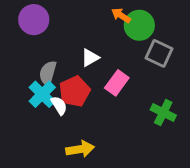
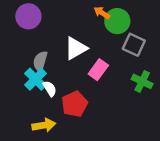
white triangle: (90, 58) -> (76, 48), size x1.5
red pentagon: (75, 91) -> (75, 104), moved
green cross: (163, 112) -> (142, 81), moved
yellow arrow: (80, 149) -> (44, 125), moved

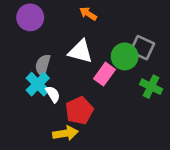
orange arrow: (102, 13) -> (88, 14), moved
green circle: (117, 21) -> (125, 56), moved
white triangle: (76, 48) -> (81, 51), turned 45
yellow arrow: (44, 125) -> (65, 133), moved

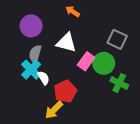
purple circle: (30, 17) -> (31, 26), moved
green circle: (125, 56) -> (104, 63), moved
green cross: (151, 87) -> (119, 83), moved
yellow arrow: (65, 133) -> (54, 110), turned 144

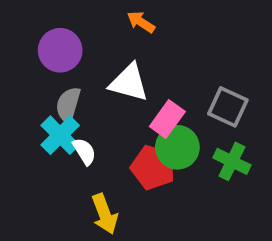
gray square: (117, 39) -> (228, 107), moved
green circle: (104, 63) -> (177, 147), moved
red pentagon: (65, 91) -> (153, 167), moved, turned -30
yellow arrow: (54, 110) -> (105, 214), turned -66

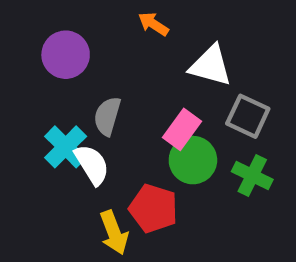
white triangle: (129, 83) -> (211, 66), moved
gray semicircle: (68, 105) -> (107, 116), moved
white semicircle: (84, 151) -> (92, 164), size x1.4
red pentagon: (153, 167) -> (153, 208), moved

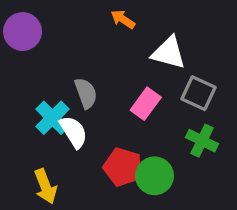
purple circle: (66, 55) -> (23, 32), moved
gray semicircle: (107, 116) -> (86, 93), turned 144
green circle: (193, 160) -> (155, 176), moved
yellow arrow: (114, 233) -> (45, 186), moved

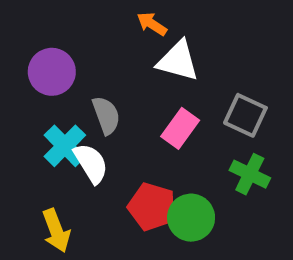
purple circle: (23, 32) -> (52, 72), moved
white triangle: (169, 53) -> (178, 61), moved

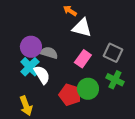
purple circle: (52, 72) -> (31, 47), moved
gray semicircle: (106, 115) -> (49, 53), turned -54
green circle: (191, 218) -> (88, 89), moved

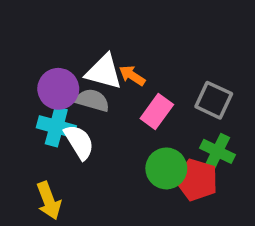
orange arrow: (70, 11) -> (132, 76), moved
white triangle: (82, 28) -> (104, 72), moved
cyan cross: (30, 67) -> (56, 127), turned -30
red pentagon: (70, 95) -> (197, 180), moved

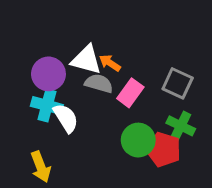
gray semicircle: (92, 100) -> (99, 83), moved

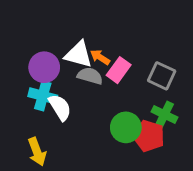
pink rectangle: (130, 93) -> (119, 70), moved

